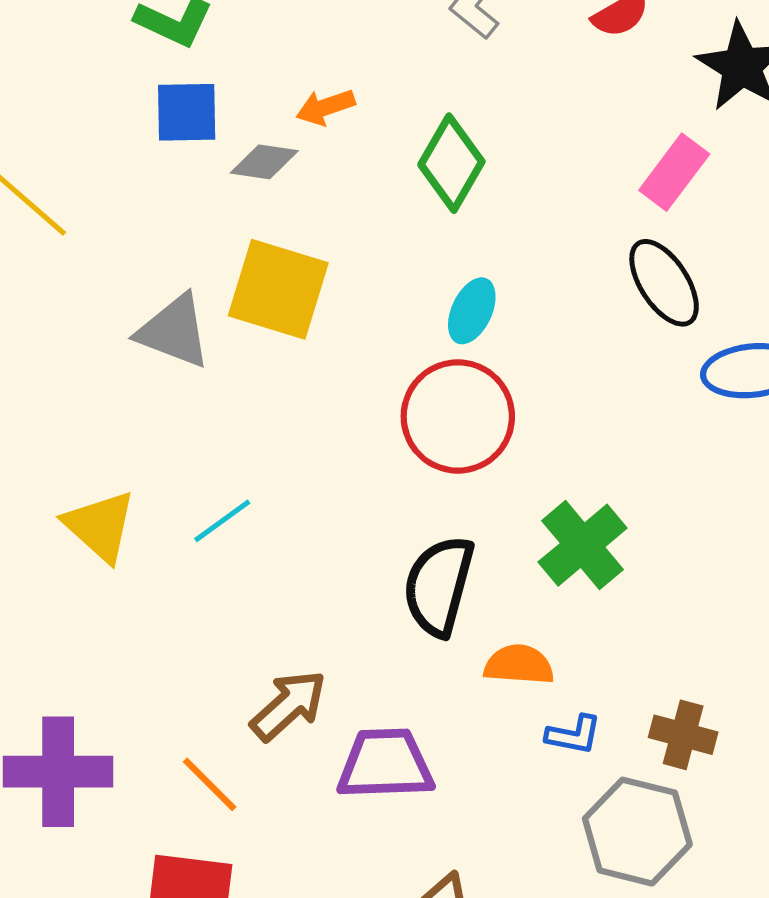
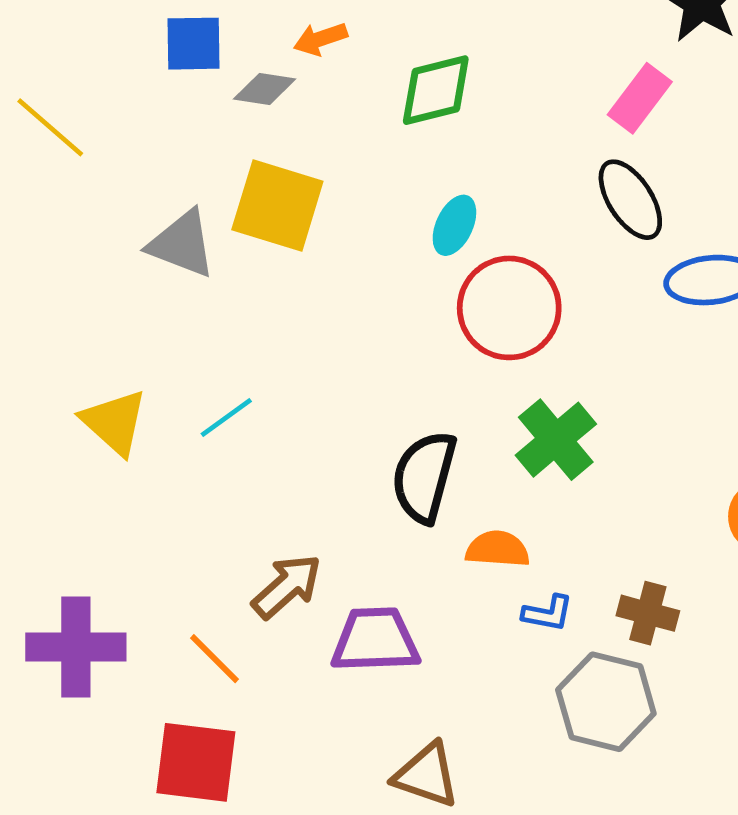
green diamond: (451, 163) -> (436, 90), turned 46
red circle: (458, 416) -> (509, 308), moved

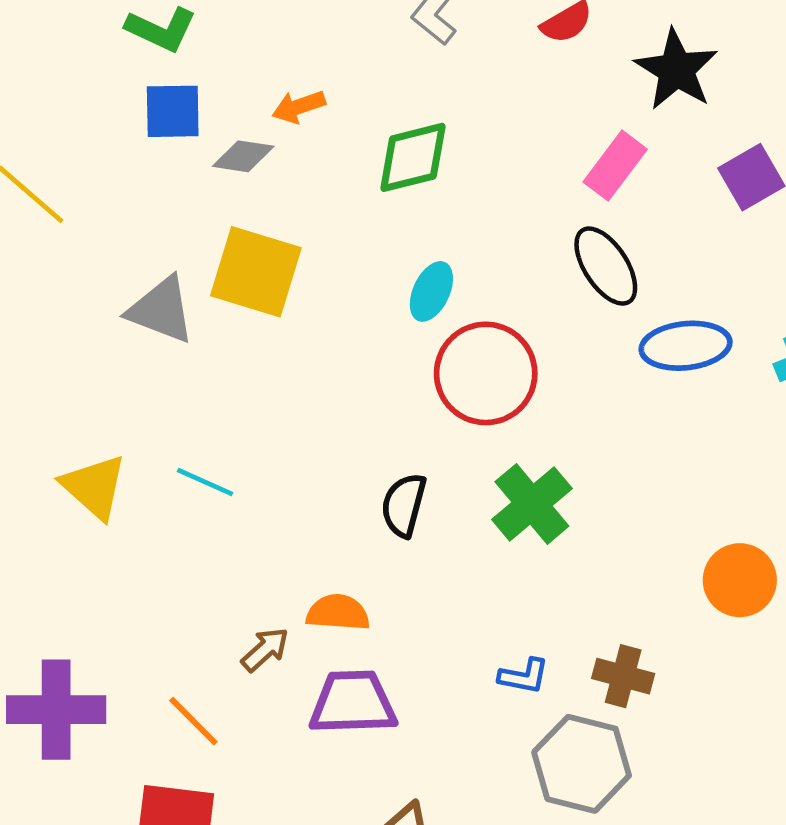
cyan line: (226, 417) -> (205, 482), turned 60
black semicircle: (424, 477) -> (404, 505), moved, size x0.7
orange semicircle: (498, 549) -> (338, 613), moved
brown arrow: (287, 586) -> (265, 650), size x0.7

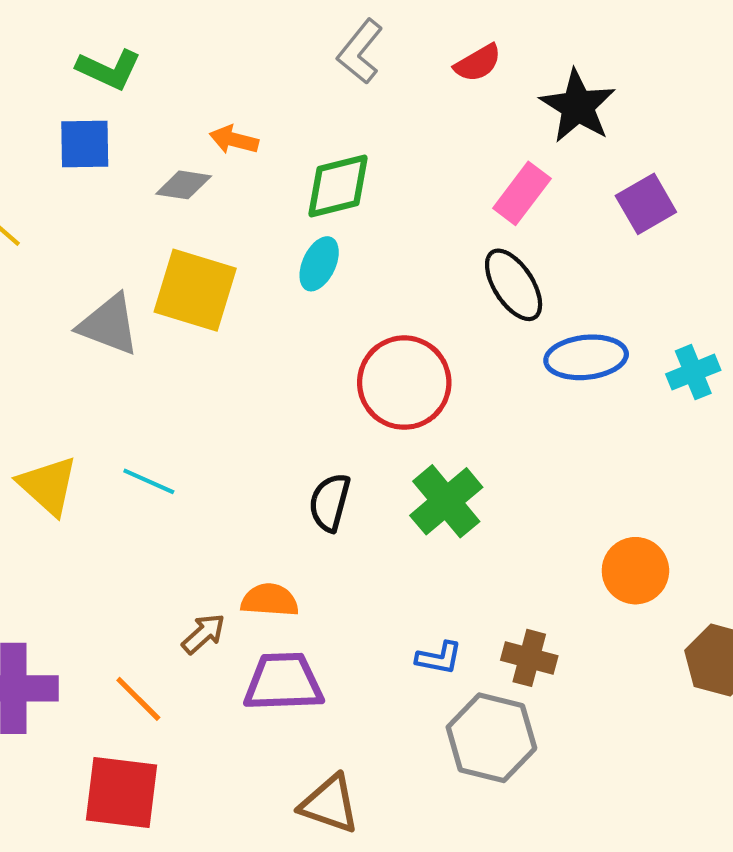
orange arrow: (299, 107) -> (234, 140), turned 33
blue square: (173, 111) -> (85, 144), moved
cyan ellipse: (431, 291) -> (319, 264), moved

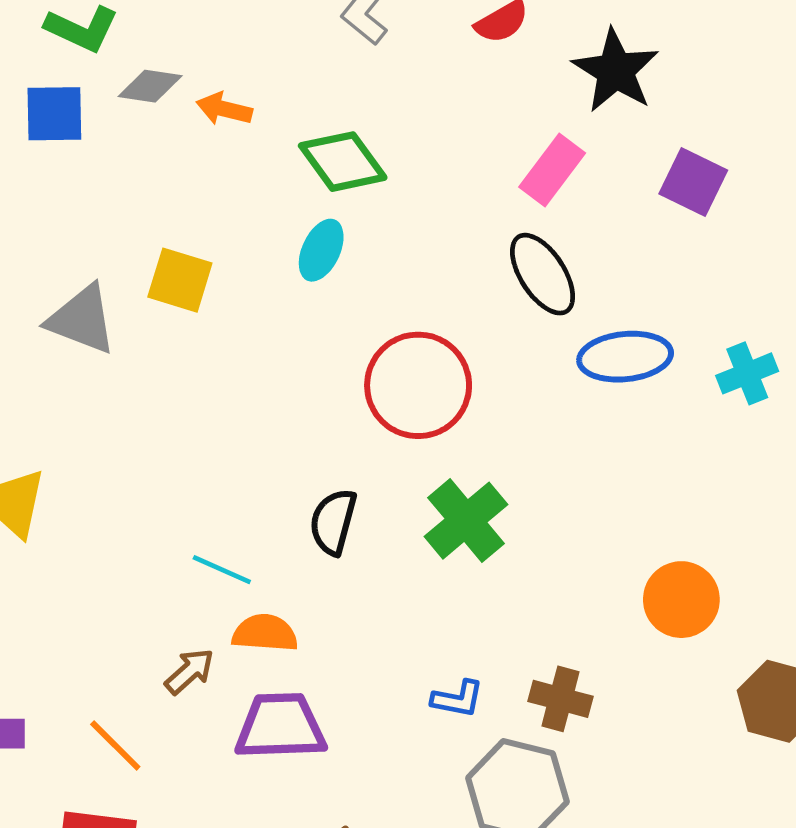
gray diamond: (184, 185) -> (150, 86), moved
green diamond: (338, 186) -> (343, 162), turned 68
purple square: (646, 204) -> (693, 182), turned -34
yellow square: (195, 290) -> (180, 280), size x0.7
cyan line: (149, 481) -> (222, 570), moved

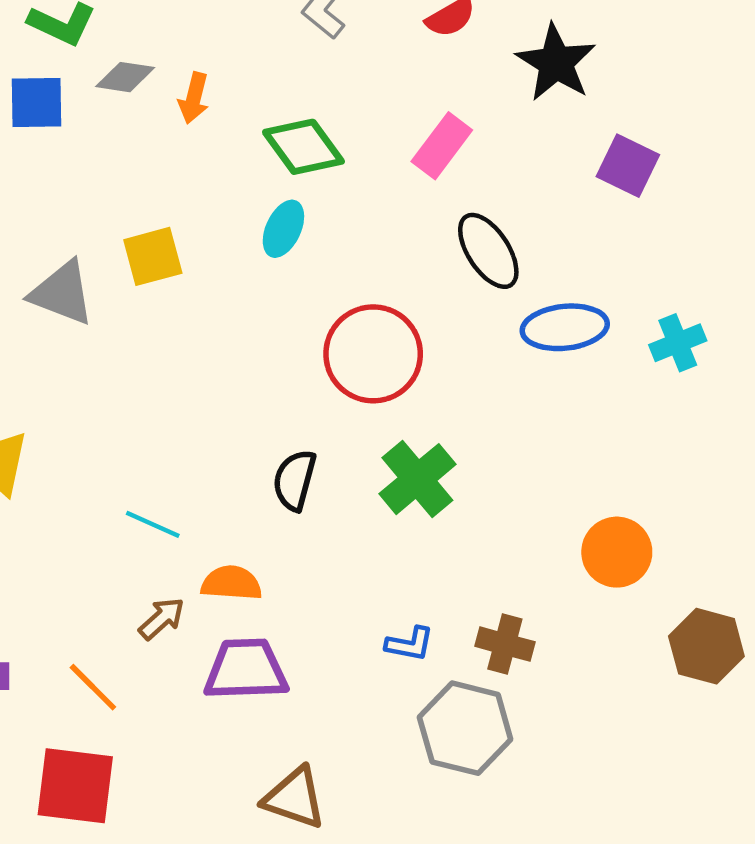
orange arrow: (224, 109) -> (194, 98), turned -90
pink rectangle: (552, 170) -> (442, 146), moved
yellow square: (180, 280) -> (153, 256), turned -32
cyan line: (222, 570) -> (153, 524), moved

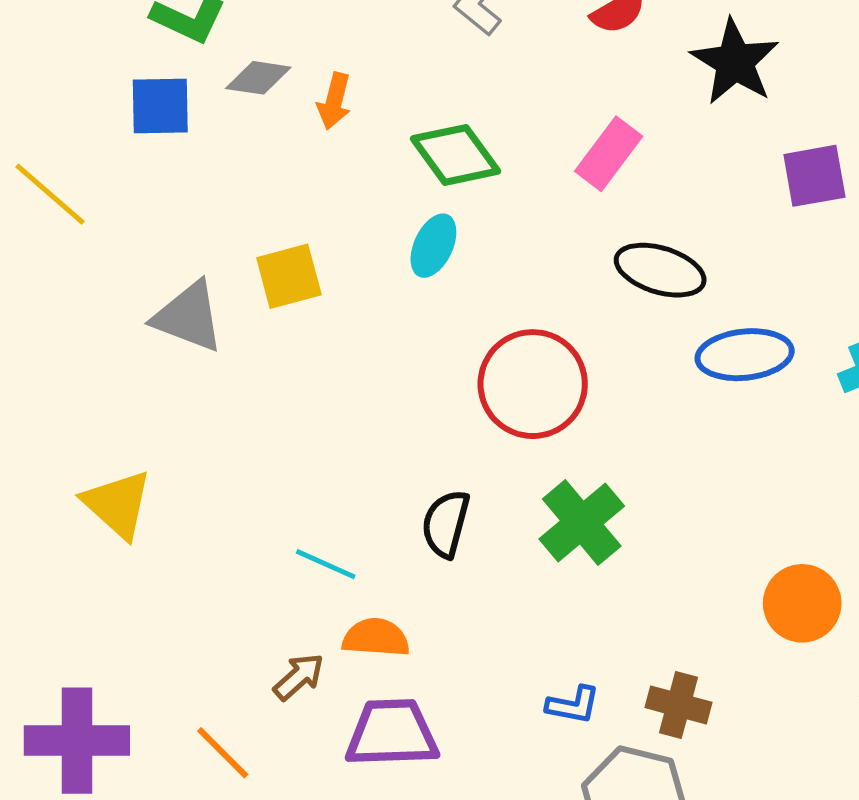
purple square: (628, 166) -> (814, 176), turned -36
black ellipse: (488, 251) -> (660, 270), turned -40
cyan line: (153, 524) -> (326, 564), moved

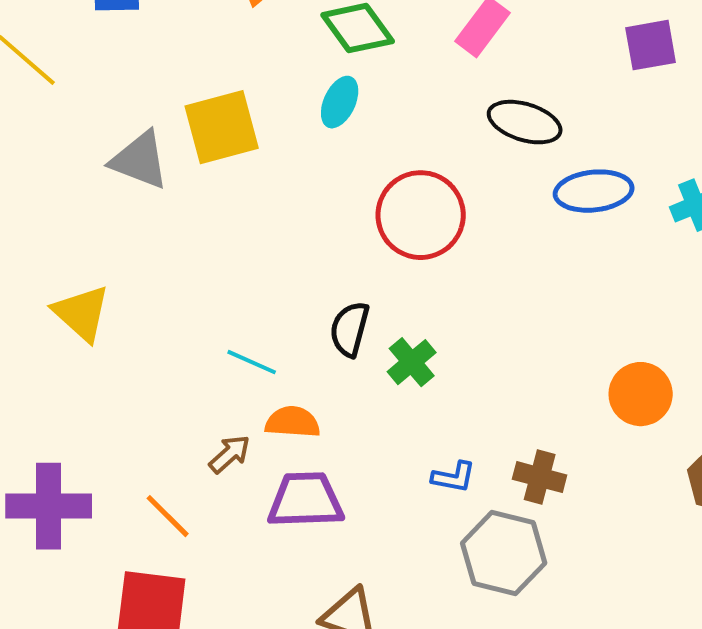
yellow square: (289, 276) -> (222, 127), size x1.4
green cross: (582, 522) -> (412, 362), moved, size x0.7

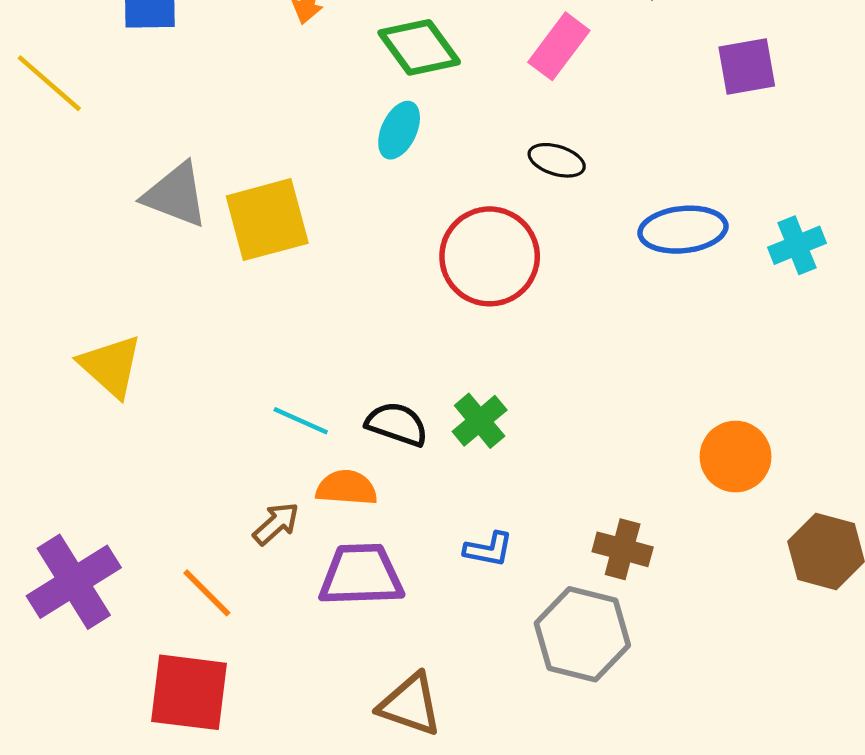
black ellipse: (525, 122) -> (557, 160), moved, size x0.7
yellow square: (222, 127) -> (267, 220), moved
black semicircle: (350, 329) -> (397, 424), moved, turned 94
blue L-shape: (454, 477) -> (488, 549), moved
purple cross: (49, 506) -> (74, 582), turned -32

